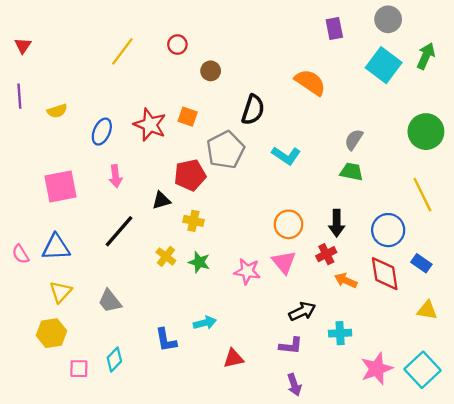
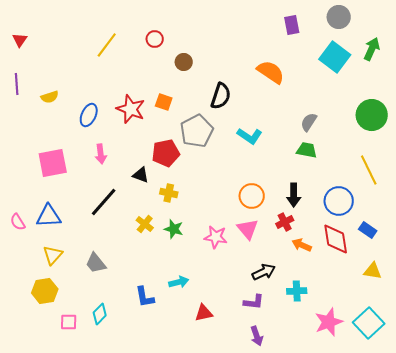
black triangle: (161, 200) -> (141, 175), turned 36

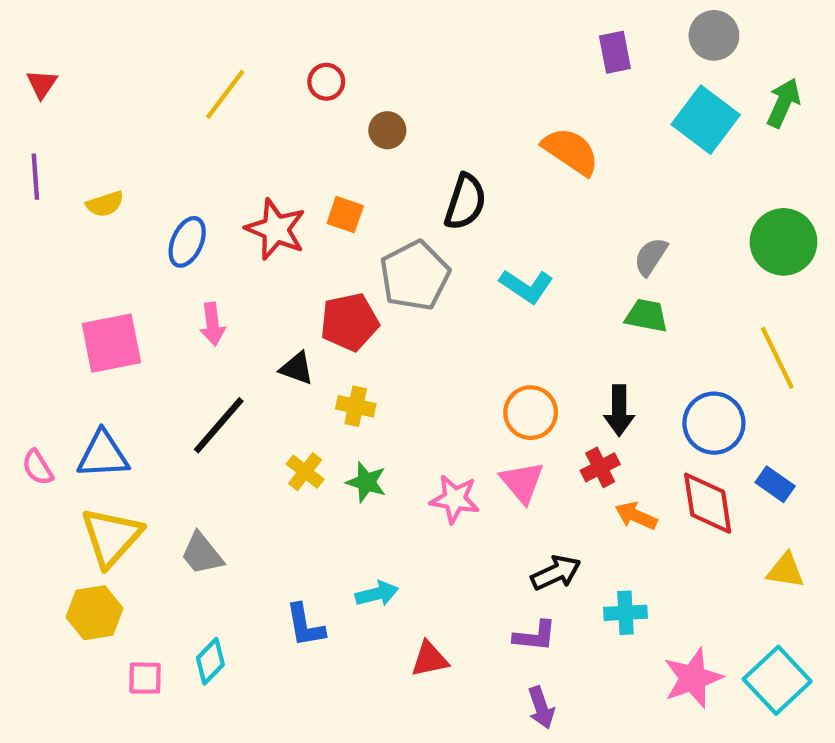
yellow triangle: (53, 255) -> (111, 537), size x1.5

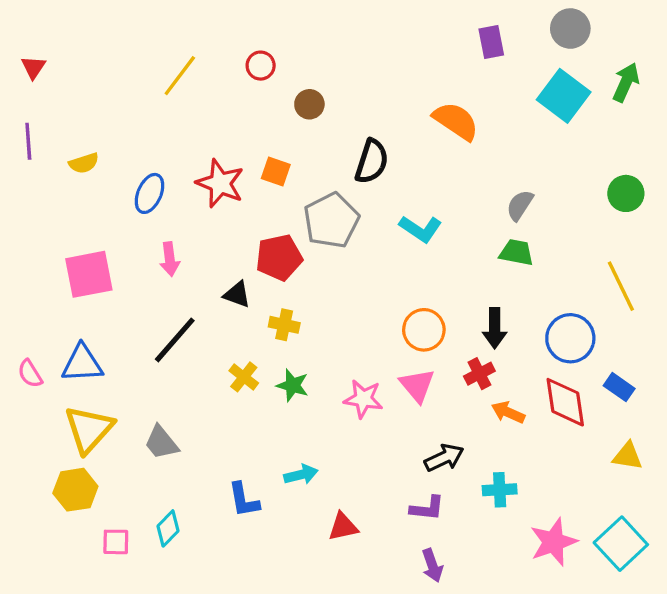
green circle: (783, 242) -> (626, 193), size x0.7

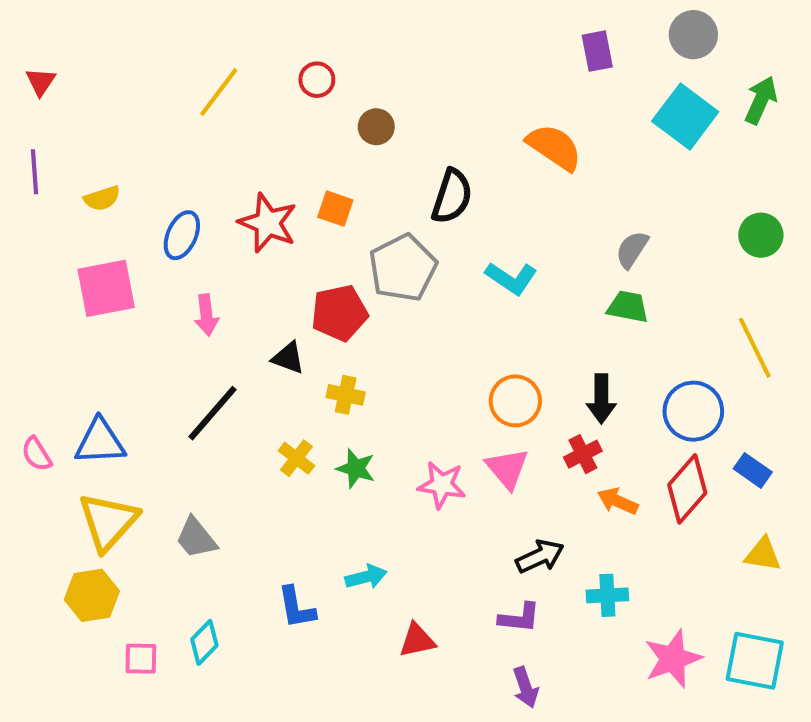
pink square: (89, 274) -> (106, 288), moved
red diamond: (565, 402) -> (687, 489), turned 50
cyan square: (621, 544) -> (755, 661), turned -36

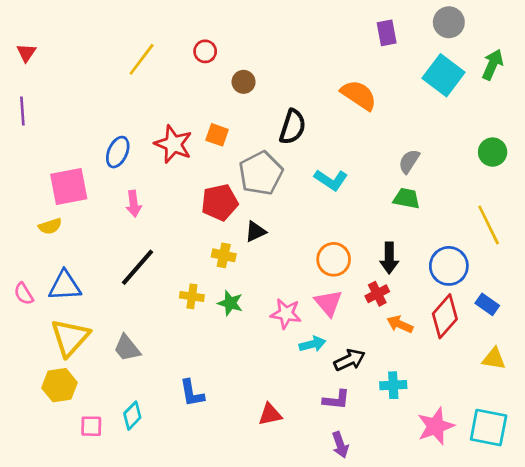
yellow semicircle: (102, 198) -> (50, 226), moved
black triangle: (288, 358) -> (255, 232), moved, turned -45
yellow cross: (296, 458) -> (192, 296), turned -30
cyan arrow: (366, 577) -> (312, 344), moved

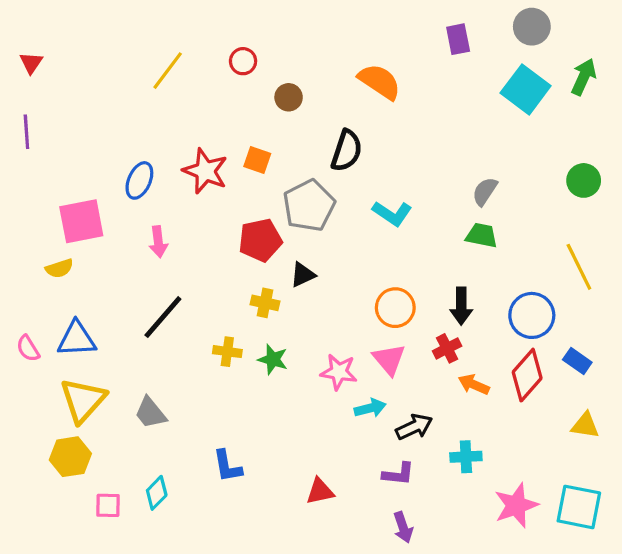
orange semicircle: (359, 95) -> (380, 82), moved

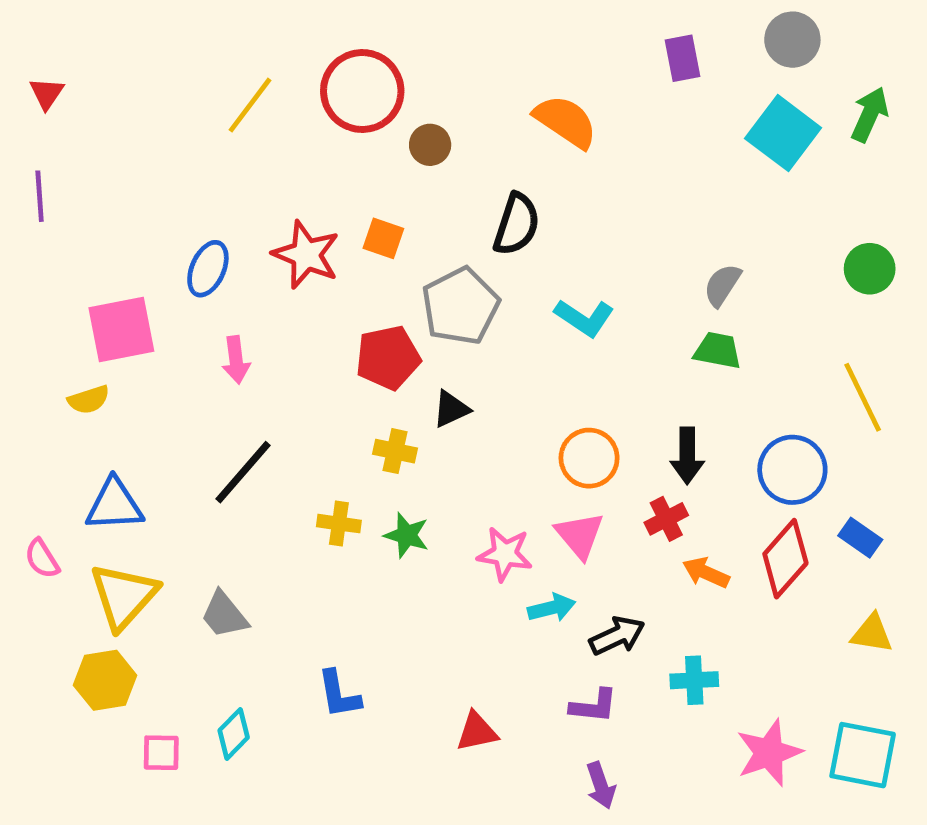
red circle: (243, 61) -> (362, 91), size x2.0
pink semicircle: (28, 348) -> (42, 559), moved

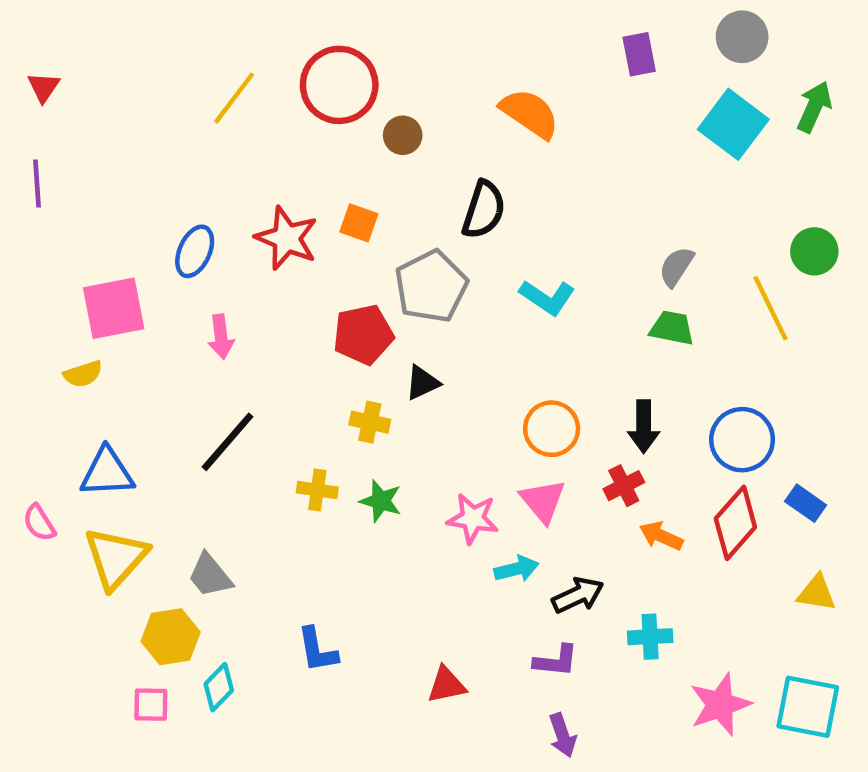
yellow line: (863, 397) -> (771, 308), moved
yellow hexagon: (105, 680) -> (171, 637), moved

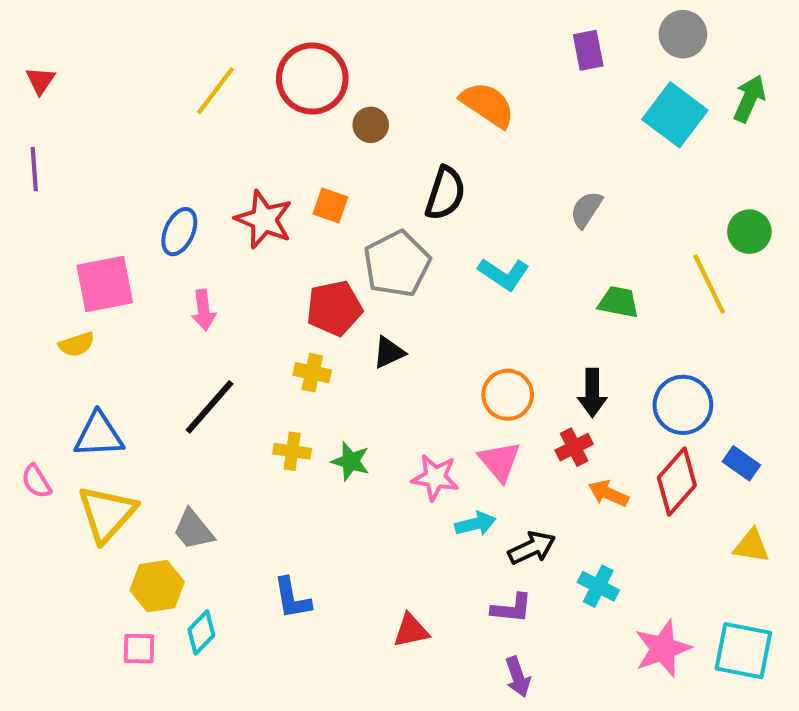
gray semicircle: (676, 267) -> (586, 209), moved
yellow cross: (370, 422) -> (312, 373), moved
cyan cross: (650, 637) -> (598, 586), turned 30

